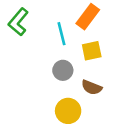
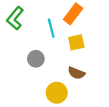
gray circle: (63, 70) -> (36, 59), moved

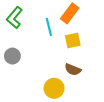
gray circle: (36, 59) -> (12, 56), moved

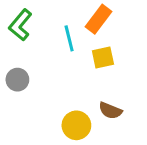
brown semicircle: (73, 70) -> (110, 111), moved

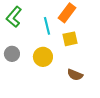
yellow circle: (76, 125) -> (43, 57), moved

